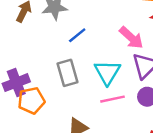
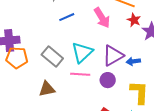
pink arrow: (131, 38) -> (102, 18), moved
gray rectangle: (67, 73) -> (52, 56), moved, turned -50

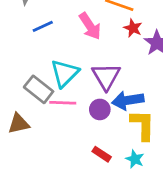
gray rectangle: (52, 56) -> (39, 89), moved
purple triangle: (113, 56) -> (106, 76), turned -30
blue arrow: (133, 61) -> (128, 100), moved, size x1.6

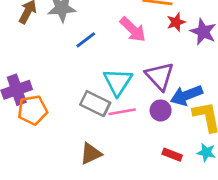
red star: (133, 28) -> (176, 22), turned -30
brown triangle: (19, 124) -> (91, 154), moved

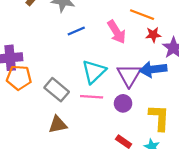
blue arrow: (186, 95) -> (153, 69), moved
gray rectangle: (95, 104) -> (57, 90), moved

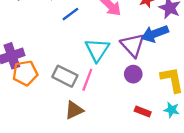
pink line: (92, 97) -> (87, 80), moved, turned -60

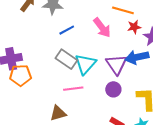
gray rectangle: (65, 76) -> (66, 59), moved
pink line: (87, 80) -> (73, 89), turned 54

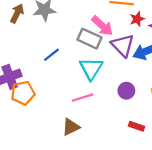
blue line: (67, 30) -> (51, 55), moved
gray rectangle: (66, 59) -> (89, 39), moved
purple triangle: (117, 64) -> (123, 45), moved

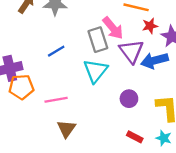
gray rectangle: (89, 39) -> (98, 40), turned 40
pink line: (83, 98) -> (56, 100), moved
brown triangle: (71, 127) -> (66, 129), turned -36

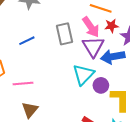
pink arrow: (113, 28) -> (91, 27), moved
cyan triangle: (95, 71) -> (83, 75), moved
purple circle: (129, 99) -> (101, 85), moved

